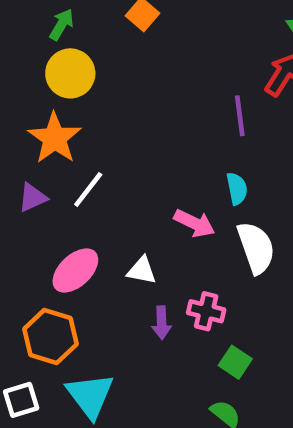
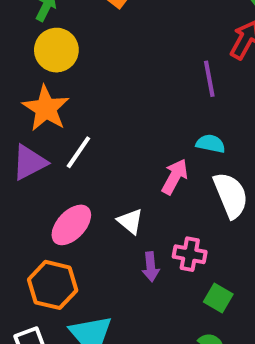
cyan semicircle: (237, 189) -> (211, 144), turned -64
purple triangle: (33, 198) -> (29, 162), size x1.4
pink arrow: (195, 223) -> (175, 177), turned -84
white triangle: (142, 270) -> (130, 221), turned 32

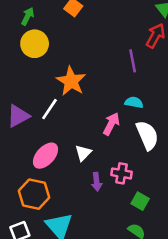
orange star: (46, 108) -> (71, 81), moved
white triangle: (130, 221) -> (83, 153), turned 36

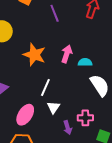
purple line: (133, 61) -> (55, 13), moved
white line: (49, 109) -> (45, 87), moved
pink arrow: (111, 124) -> (67, 54), moved

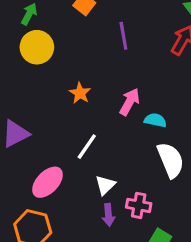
orange star: (34, 55) -> (80, 93), size x0.6
white triangle: (53, 107) -> (105, 185), moved

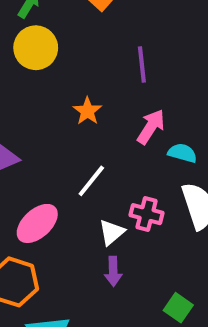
purple line: (123, 36) -> (142, 64), moved
pink cross: (139, 205) -> (147, 214), moved

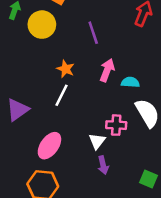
yellow circle: (36, 48) -> (42, 25), moved
white line: (91, 181) -> (62, 95), moved

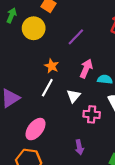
purple line: (93, 33) -> (76, 37), turned 60
white triangle: (97, 141) -> (74, 96), moved

